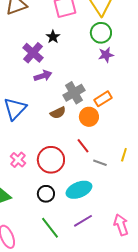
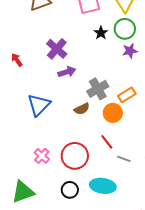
black star: (53, 37) -> (101, 33), moved
cyan ellipse: (79, 190) -> (103, 186), turned 30

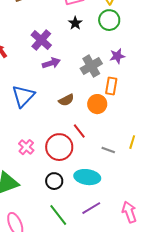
black star: (101, 33) -> (75, 23), moved
purple star: (130, 51) -> (117, 56), moved
gray cross: (98, 89) -> (91, 66), moved
orange rectangle: (127, 95) -> (111, 86), turned -48
red line: (107, 142) -> (79, 131), moved

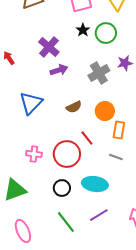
green circle: (109, 20) -> (106, 33), moved
orange rectangle: (111, 86) -> (119, 130), moved
pink cross: (26, 147) -> (34, 154), turned -35

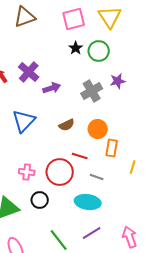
purple cross: (49, 47) -> (29, 72), moved
red line: (87, 138) -> (80, 156), turned -35
gray line: (116, 157) -> (97, 177), moved
black circle: (62, 188) -> (40, 200), moved

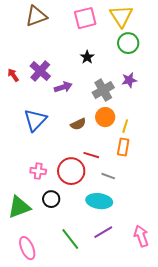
black star: (76, 48) -> (87, 57), moved
green circle: (99, 51) -> (128, 43), moved
orange circle: (98, 129) -> (105, 117), moved
yellow line: (133, 167) -> (125, 126), moved

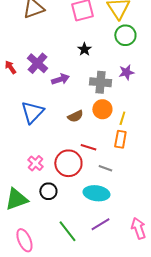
gray cross: (103, 90) -> (100, 82), turned 35
pink cross: (38, 171) -> (35, 163), turned 35

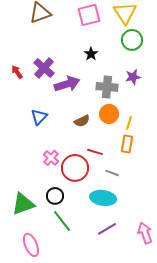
purple arrow: (60, 79) -> (67, 84), size x1.4
blue triangle: (32, 112) -> (39, 117), size x0.7
pink cross: (35, 163) -> (51, 158), moved
green line: (67, 231) -> (62, 221), moved

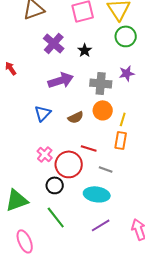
purple cross: (44, 68) -> (54, 43), moved
blue triangle: (39, 117) -> (43, 113), moved
black circle: (55, 196) -> (55, 185), moved

